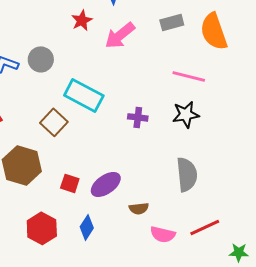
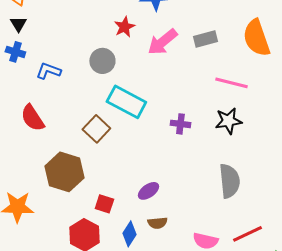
gray rectangle: (172, 22) -> (205, 39), moved
gray circle: (41, 59) -> (102, 61), moved
red square: (70, 183) -> (104, 204), moved
purple ellipse: (106, 184) -> (148, 191), size x0.7
brown semicircle: (139, 208) -> (157, 223), moved

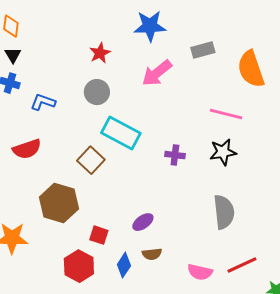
red star: (124, 27) -> (100, 53), moved
gray rectangle: (205, 39) -> (203, 50), moved
red semicircle: (32, 118) -> (27, 149), turned -76

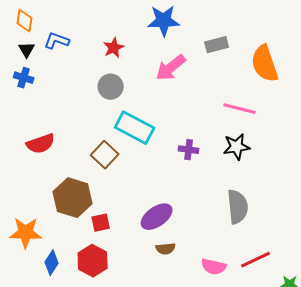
blue L-shape: (43, 102) -> (57, 41), moved
purple ellipse: (143, 222) -> (157, 217), size x1.5
red square: (99, 235) -> (101, 223), moved, turned -30
blue diamond: (124, 265) -> (52, 263), moved

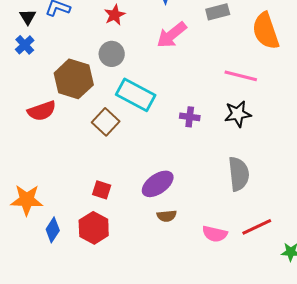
blue cross: (24, 78) -> (25, 45), turned 30
brown hexagon: (73, 198) -> (74, 79), moved
red square: (101, 223) -> (102, 190), turned 30

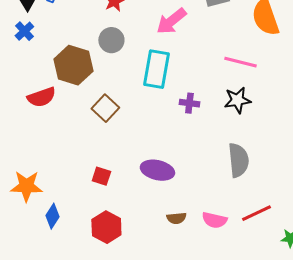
cyan rectangle: (136, 95) -> (156, 69), moved, turned 72
purple ellipse: (158, 184) -> (157, 170), turned 48
brown semicircle: (167, 216) -> (176, 218), moved
red hexagon: (94, 228) -> (106, 227), moved

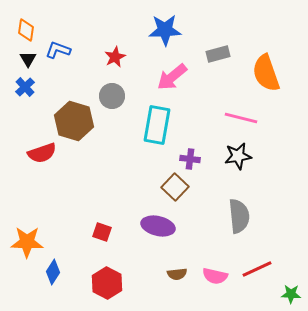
brown square: (105, 108) -> (175, 187), moved

